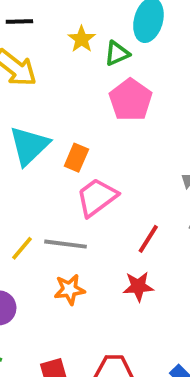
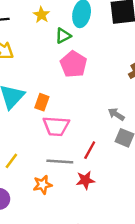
yellow star: (82, 39) -> (41, 15), moved
pink trapezoid: (97, 197) -> (56, 126), turned -136
gray line: (66, 244) -> (60, 162), moved

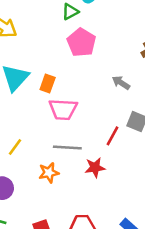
gray arrow: (116, 114) -> (121, 83), moved
red line: (90, 150) -> (113, 136), moved

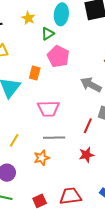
gray arrow: (121, 83) -> (91, 85), size x1.5
orange rectangle: (48, 84) -> (35, 73), moved
red star: (95, 167) -> (87, 155), moved

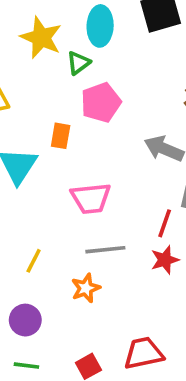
yellow star: (28, 18) -> (41, 38), size x1.6
pink pentagon: (58, 56) -> (101, 102), turned 30
red star: (87, 155) -> (165, 260), moved

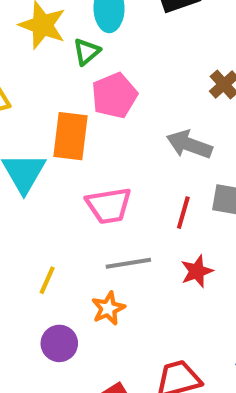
orange rectangle: (61, 136) -> (70, 136), size x1.6
red line: (165, 223) -> (183, 213), moved
purple circle: (25, 320) -> (59, 343), moved

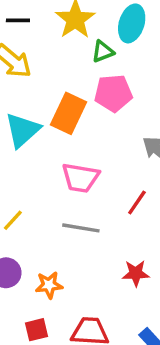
red star: (197, 271) -> (136, 273), moved
orange star: (108, 308) -> (49, 285), moved

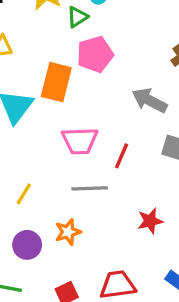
red line: (137, 202) -> (122, 156), moved
orange star: (49, 285) -> (68, 232), moved

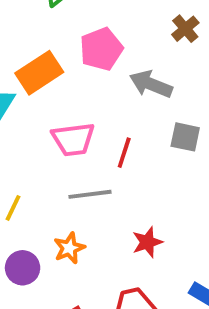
pink pentagon: (95, 54) -> (101, 49), moved
orange rectangle: (56, 82) -> (39, 73), turned 48
red star: (150, 221) -> (147, 242), moved

